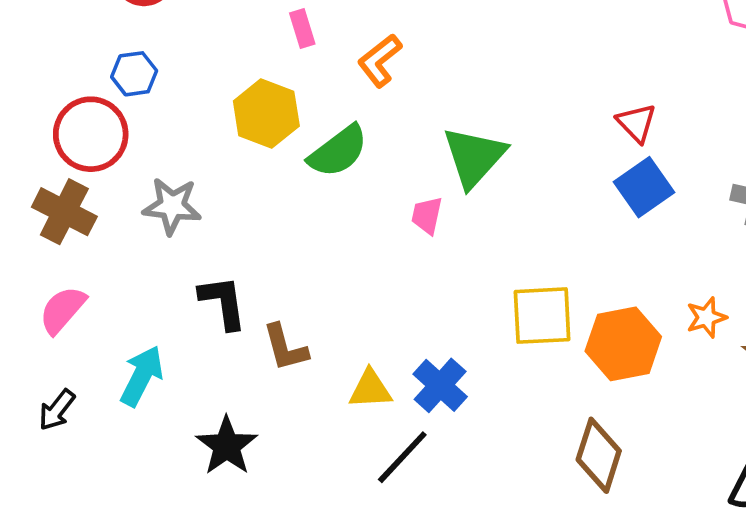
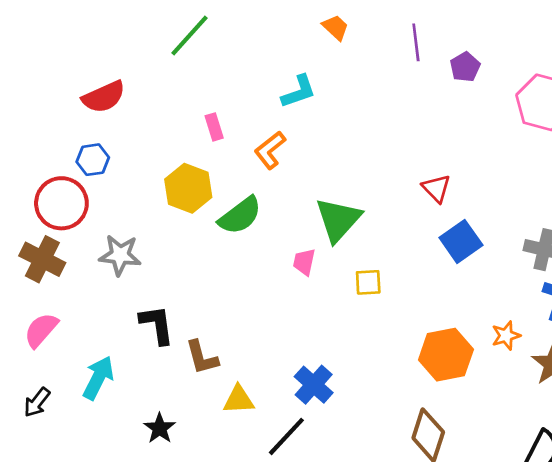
red triangle: (636, 123) -> (436, 188), moved
yellow square: (542, 316) -> (368, 282), moved, size x0.6
yellow triangle: (370, 389) -> (239, 400), moved
black star: (227, 446) -> (160, 428), size x0.7

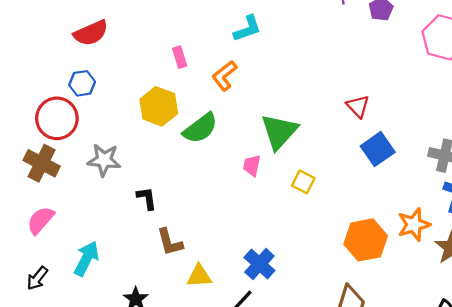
yellow square: (368, 282) -> (303, 182), turned 30
black L-shape: (157, 325) -> (147, 198), moved, size x0.7
orange star: (506, 336) -> (414, 225), size x1.4

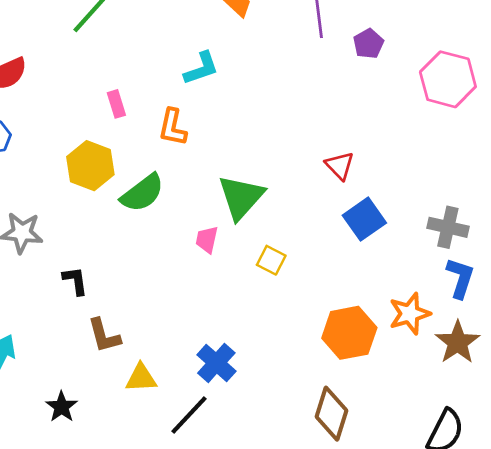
orange L-shape: (224, 76) -> (173, 127), turned -40

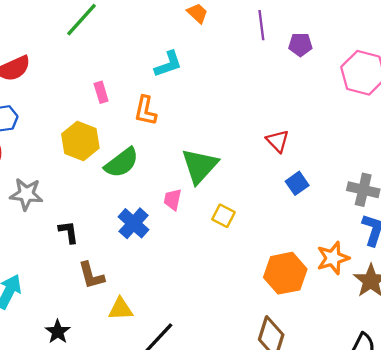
purple pentagon: (368, 44) -> (300, 45), turned 30
blue square: (364, 219) -> (297, 183), size x0.7
blue cross: (216, 363) -> (134, 223), moved

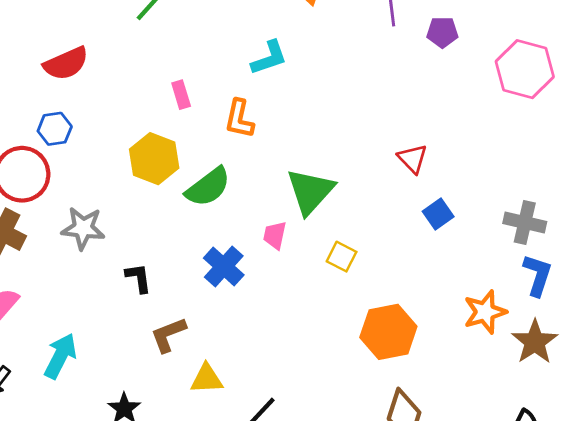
orange hexagon: (285, 273) -> (388, 332), moved
brown L-shape: (91, 275) -> (168, 335), turned 84

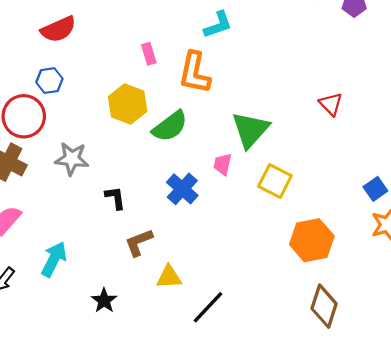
orange L-shape: (239, 119) -> (195, 73), size x1.4
blue square: (438, 214) -> (375, 189), moved
yellow square: (342, 257) -> (275, 181), size x1.4

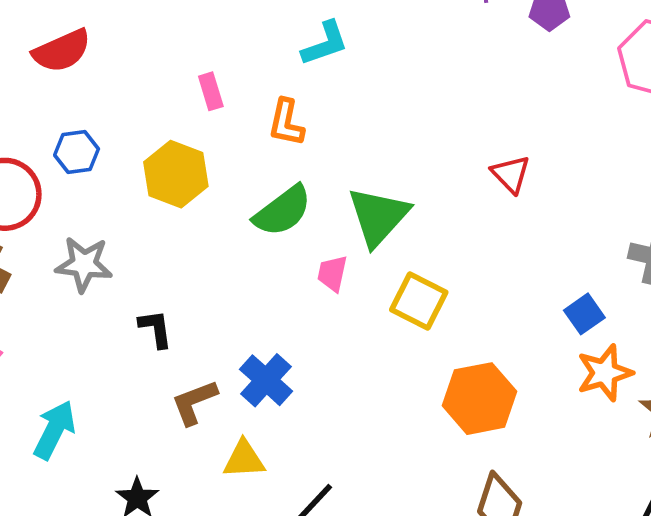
orange L-shape: (195, 73) -> (286, 123), size x0.7
blue hexagon: (49, 81) -> (77, 152), moved
green semicircle: (170, 126) -> (283, 211), moved
blue cross: (182, 189) -> (266, 380), moved

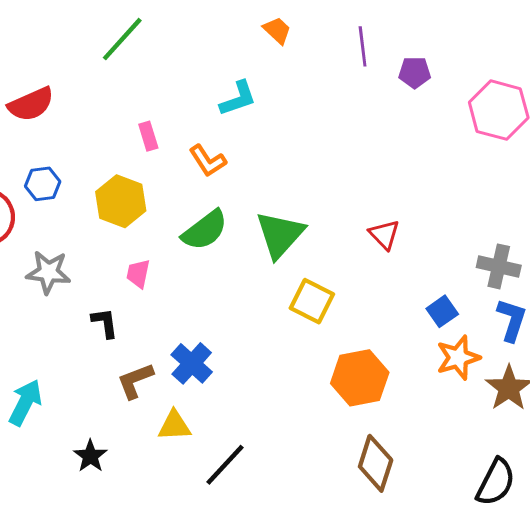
orange L-shape: (286, 123) -> (208, 161), turned -45
red triangle: (511, 174) -> (384, 235), moved
pink trapezoid: (332, 273) -> (138, 274), moved

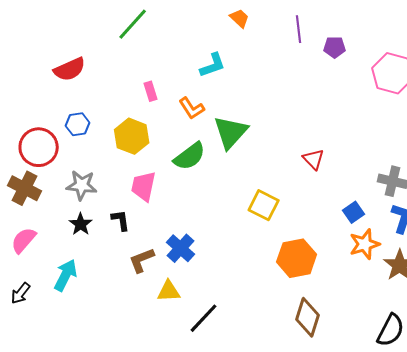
green triangle: (280, 235) -> (231, 132), moved
pink trapezoid: (138, 274) -> (144, 186), size x1.5
black star: (90, 456) -> (81, 224), moved

